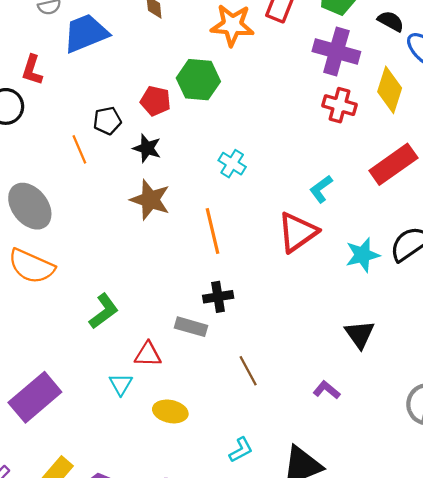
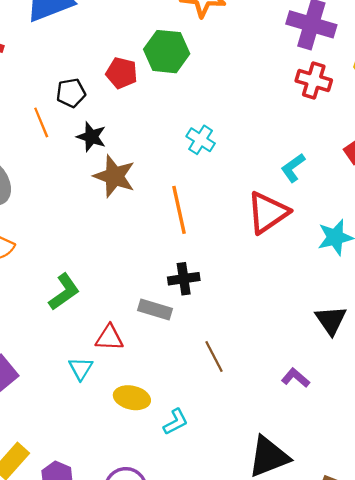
black star: (147, 148) -> (91, 137), moved
cyan L-shape: (241, 450) -> (176, 422), moved

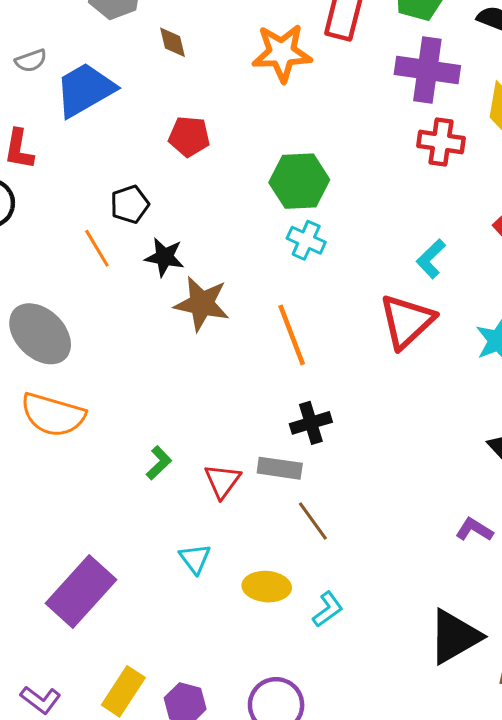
green hexagon: (167, 52) -> (299, 181), moved
red pentagon: (122, 73) -> (189, 136), moved
green L-shape: (64, 292) -> (159, 463), size x0.7
red triangle: (109, 338) -> (222, 481), moved, turned -48
brown line: (214, 356) -> (313, 521), moved

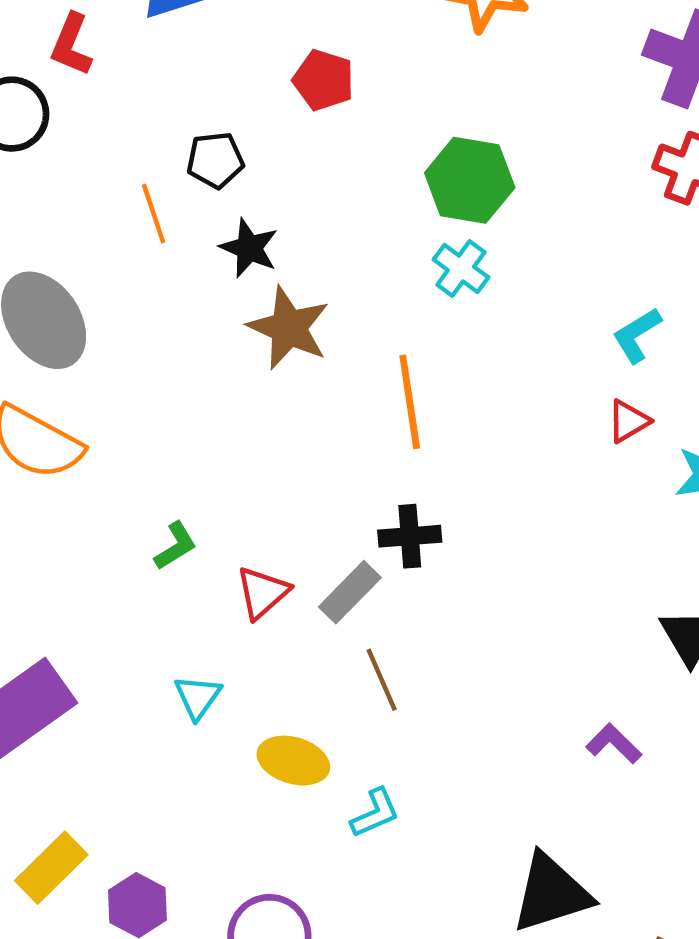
red triangle: (407, 321) -> (628, 421), moved, size x0.5
gray rectangle: (280, 468) -> (350, 592), turned -66

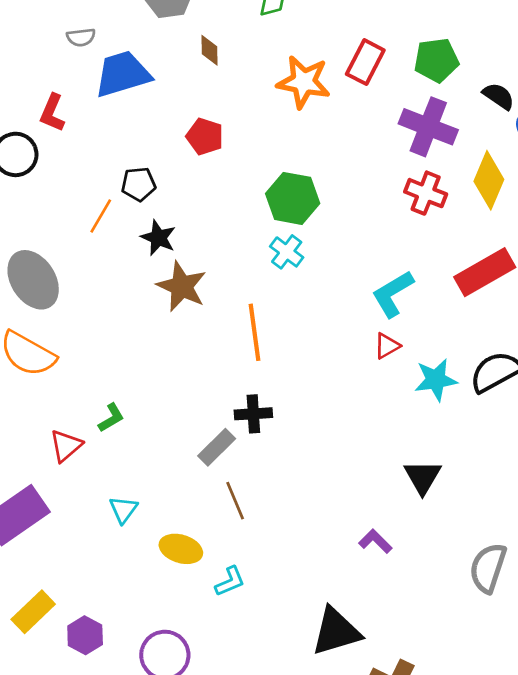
orange line: (154, 214) -> (101, 216), turned 48
cyan L-shape: (637, 335) -> (393, 294), size x1.4
red triangle: (263, 593) -> (66, 446), moved

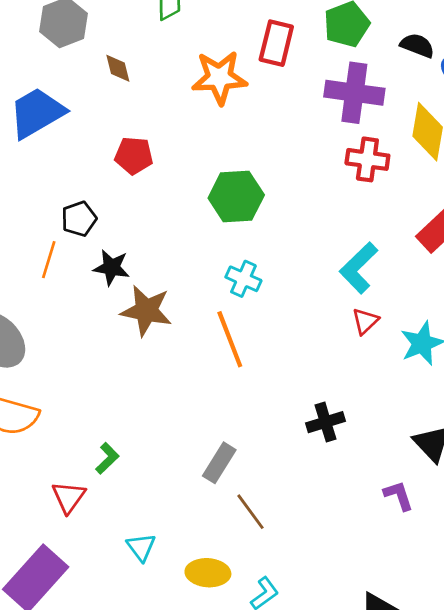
cyan cross: (287, 252) -> (243, 279), moved
black cross: (253, 414) -> (326, 422), moved
purple L-shape: (375, 541) -> (398, 496), moved, turned 40

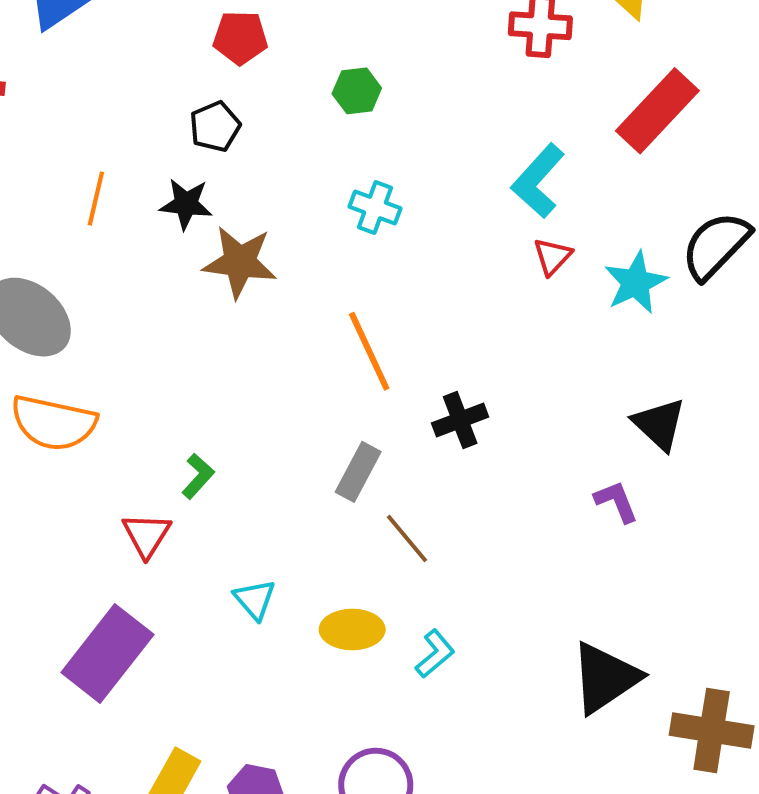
red pentagon: (134, 155) -> (240, 38), moved
green hexagon: (236, 196) -> (357, 91), size x0.6
black pentagon: (79, 219) -> (215, 126), moved
orange line: (230, 339) -> (369, 351), moved
black cross: (326, 422) -> (460, 420), moved

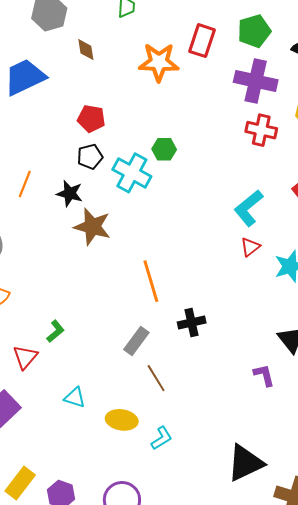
red pentagon: (240, 38) -> (91, 119), moved
cyan cross: (375, 207) -> (132, 173), moved, size x1.5
cyan triangle: (255, 599) -> (75, 397), turned -40

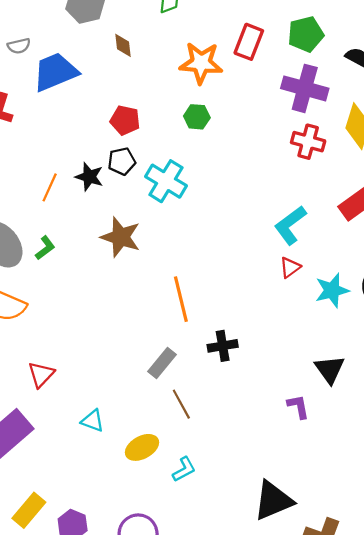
green hexagon: (164, 149) -> (197, 117), moved
black star: (70, 193) -> (89, 177), moved
green L-shape: (55, 331) -> (45, 248), moved
yellow ellipse: (122, 420) -> (142, 447), turned -40

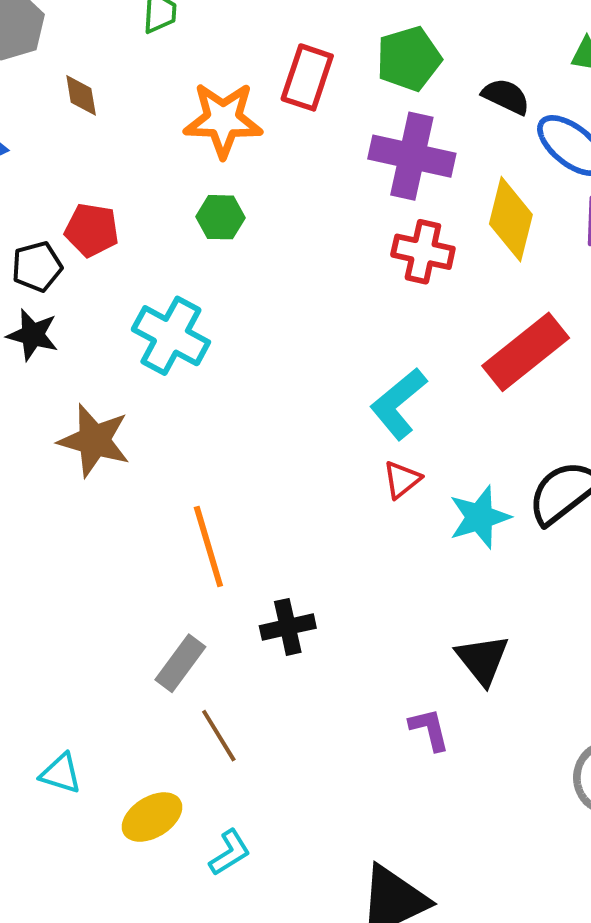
black pentagon: (122, 161) -> (37, 267), moved

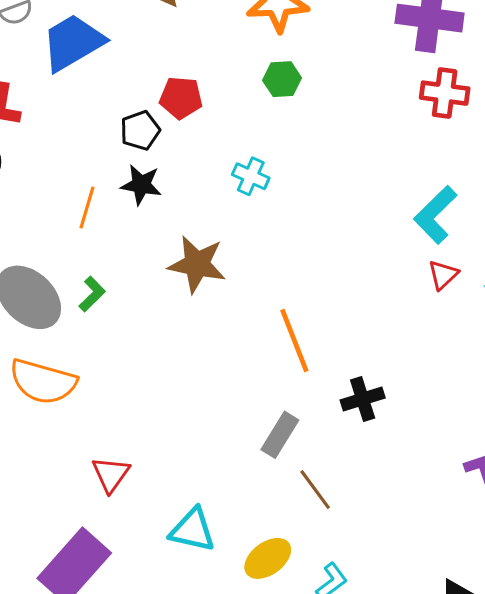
cyan cross: (171, 336) -> (251, 176), size x0.6
cyan triangle: (61, 774) -> (193, 530), size x1.4

